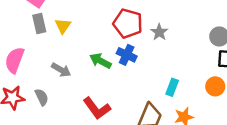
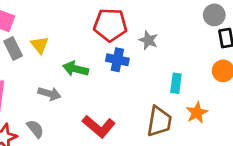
gray star: (159, 32) -> (148, 40), moved
green arrow: (100, 61) -> (76, 69), moved

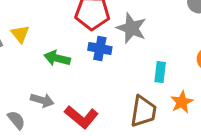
gray star: (148, 40) -> (131, 28), size x1.5
gray arrow: (49, 94) -> (42, 100), moved

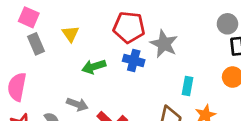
yellow triangle: (20, 34) -> (70, 34), moved
green arrow: (57, 58) -> (94, 67), turned -35

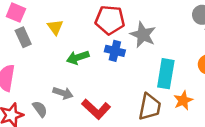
cyan rectangle: (187, 86) -> (166, 74), size x1.6

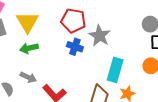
yellow triangle: (55, 27) -> (27, 22), size x1.6
green arrow: (78, 57) -> (29, 48), moved

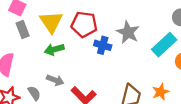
red pentagon: (73, 21) -> (84, 24), moved
cyan rectangle: (115, 70) -> (164, 45), moved, turned 35

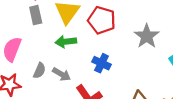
blue cross: (103, 45) -> (102, 63), moved
gray semicircle: (34, 93) -> (39, 71), moved, turned 48

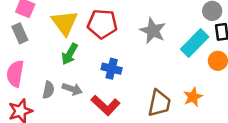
gray rectangle: (36, 15) -> (20, 33), moved
green arrow: (66, 42) -> (70, 54), turned -42

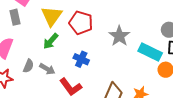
cyan rectangle: (195, 43) -> (150, 52), turned 60

